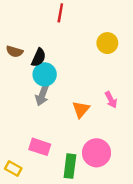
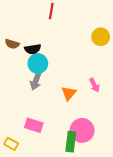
yellow circle: (107, 43) -> (101, 37), moved
black semicircle: (39, 58) -> (33, 49), turned 56
green rectangle: (70, 166) -> (71, 142), moved

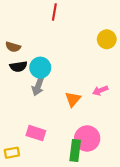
black semicircle: (33, 49) -> (18, 67), moved
pink arrow: (94, 85) -> (100, 90), turned 96
yellow rectangle: (11, 144) -> (12, 153), turned -40

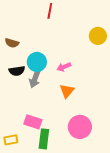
black semicircle: (18, 67) -> (17, 71), moved
pink arrow: (100, 90) -> (64, 67), moved
green rectangle: (75, 150) -> (44, 139), moved

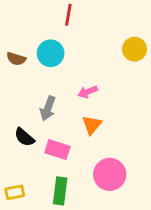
cyan circle: (37, 62) -> (51, 53), moved
black semicircle: (17, 71) -> (24, 137), moved, turned 49
pink rectangle: (33, 122) -> (57, 150), moved

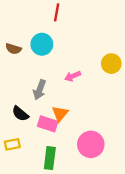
yellow circle: (134, 49) -> (111, 64), moved
orange triangle: (92, 125) -> (60, 114), moved
yellow rectangle: (15, 192) -> (12, 144), moved

